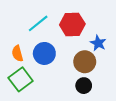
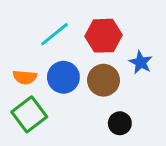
orange semicircle: (17, 53) -> (25, 77), turned -70
brown circle: (85, 62) -> (104, 80), moved

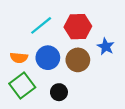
black circle: (120, 123) -> (59, 92), moved

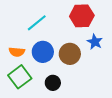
red hexagon: (78, 27) -> (82, 16), moved

